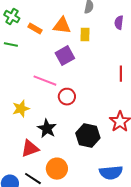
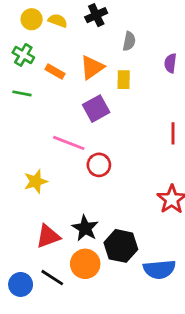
orange triangle: (62, 26) -> (92, 67), turned -42
black star: (47, 129) -> (85, 228), moved
black hexagon: (88, 136) -> (121, 246), moved

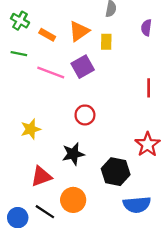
pink line: (69, 143) -> (51, 73), moved
black star: (85, 228) -> (73, 154), moved, turned 30
black hexagon: (121, 246) -> (116, 172), moved

